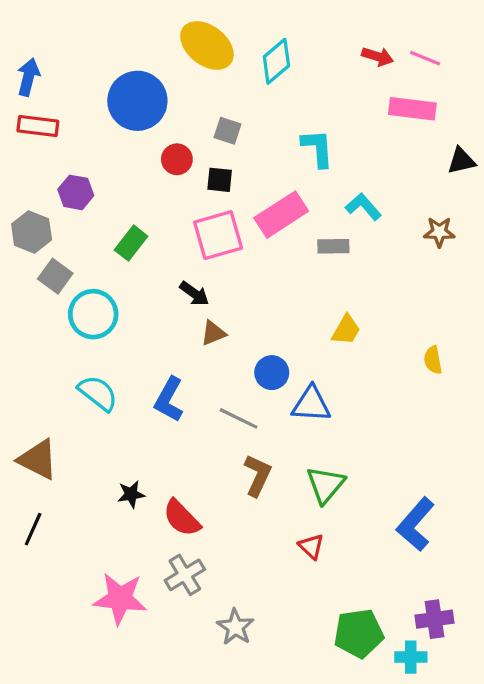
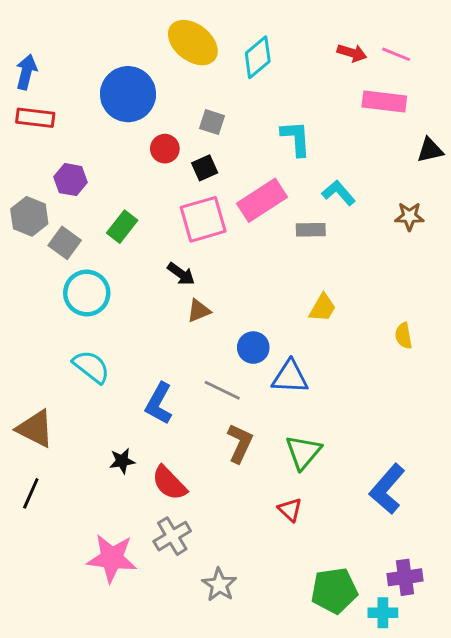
black square: (220, 180) -> (205, 168), turned -30
gray square: (55, 276) -> (65, 243), moved
blue L-shape: (169, 399) -> (159, 404), moved

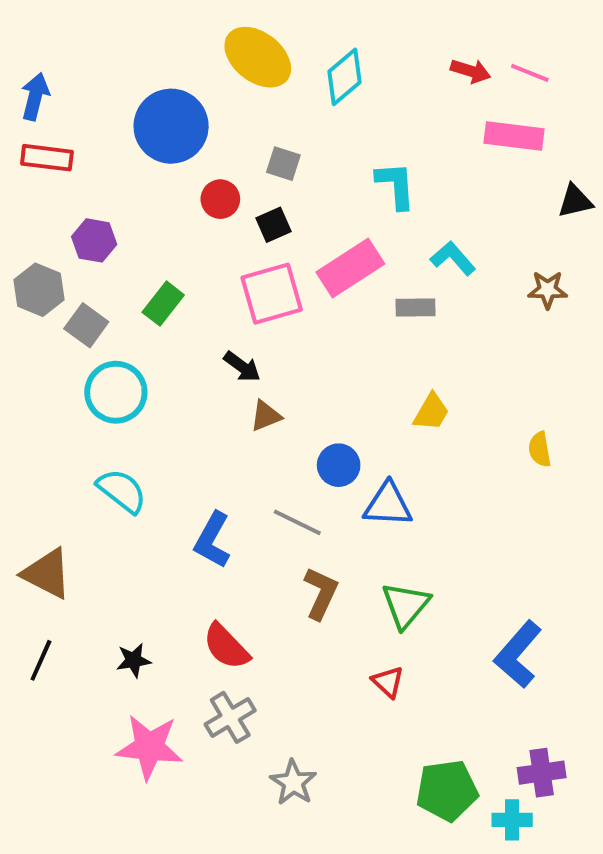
black star: (122, 461) -> (134, 660), moved

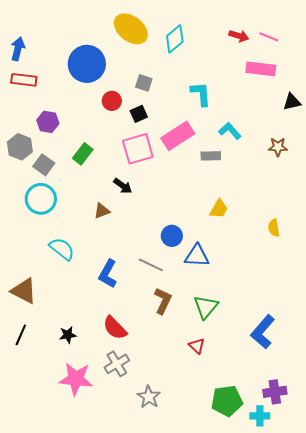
cyan circle: (116, 392) -> (41, 199), moved
brown triangle: (266, 416) -> (102, 211), moved

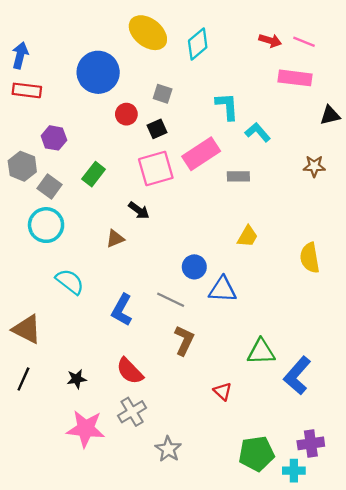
cyan L-shape: (230, 131) -> (258, 132), moved
yellow semicircle: (274, 228) -> (310, 258), size x1.5
green triangle: (206, 307) -> (261, 352), moved, turned 48

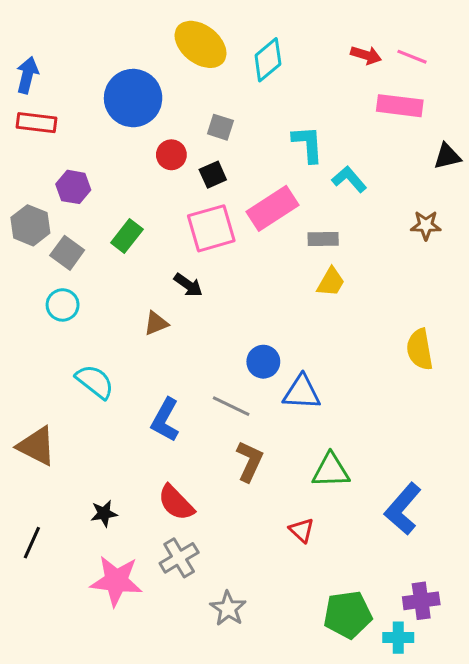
cyan circle: (46, 225) -> (63, 305), size x0.7
yellow trapezoid: (247, 236) -> (331, 282), moved
green triangle: (261, 352) -> (331, 470), moved
black line: (23, 379) -> (32, 543), moved

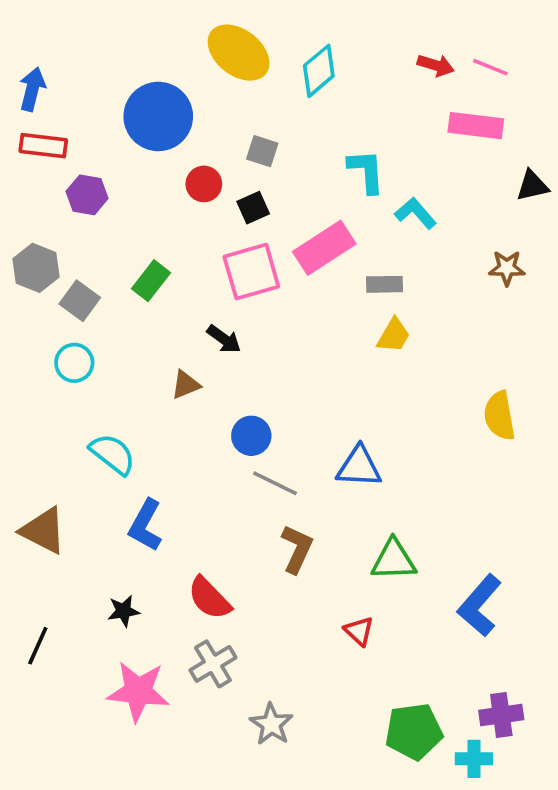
purple hexagon: (73, 187) -> (87, 195), moved
blue circle: (263, 362) -> (251, 436), moved
blue L-shape: (165, 420) -> (145, 525), moved

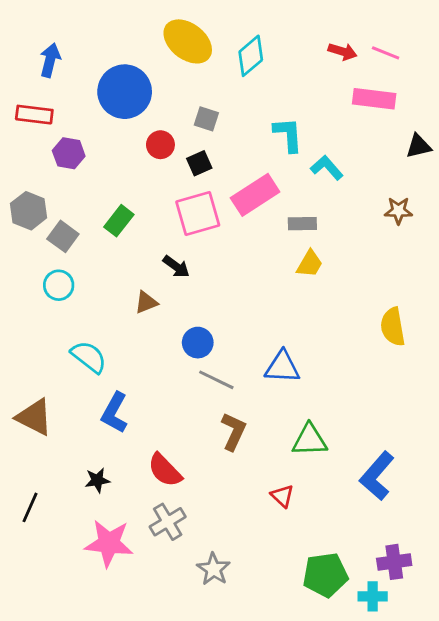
blue arrow: (32, 89) -> (50, 60), moved

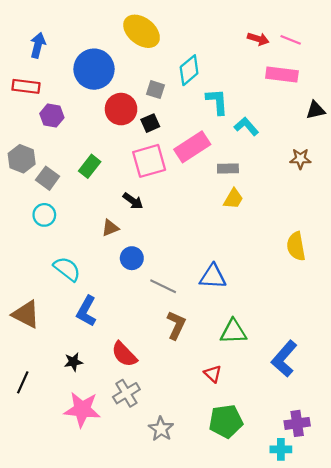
cyan diamond: (251, 56) -> (189, 70), moved
red circle: (160, 145) -> (121, 109), size x1.5
blue circle: (198, 343) -> (132, 258), moved
green pentagon: (325, 575) -> (226, 421), moved

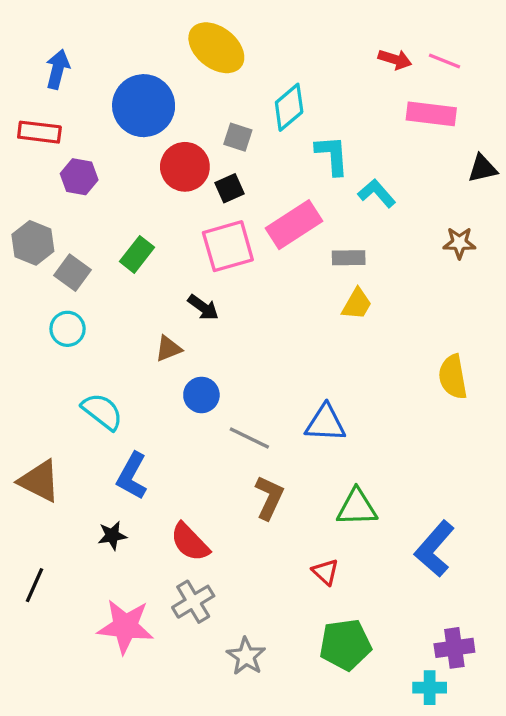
black star: (73, 362) -> (112, 536), moved

